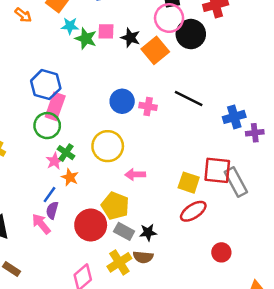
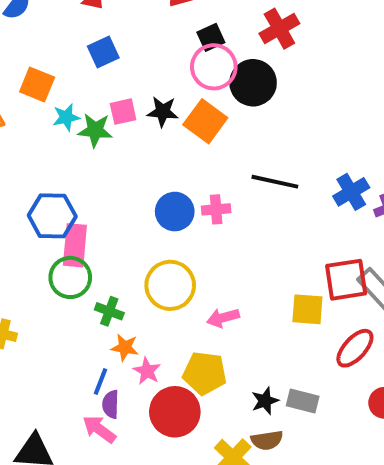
pink star: (55, 161) -> (147, 371), moved
red ellipse: (193, 211) -> (355, 348), moved
gray rectangle: (124, 231) -> (303, 401), moved

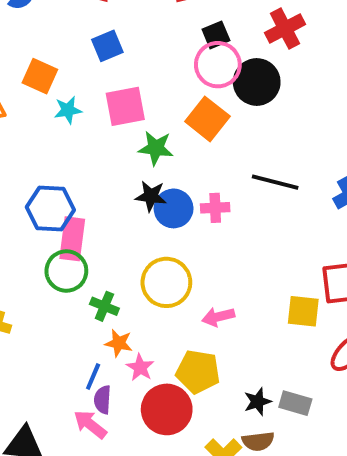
pink square: (123, 112) -> (125, 106), size x1.5
black star: (163, 112) -> (151, 196), moved
green star: (95, 130) -> (156, 148), moved

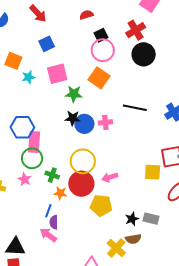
black circle: (257, 82) -> (144, 54), moved
pink star: (140, 367) -> (25, 179), moved
red circle: (167, 409) -> (81, 184), moved

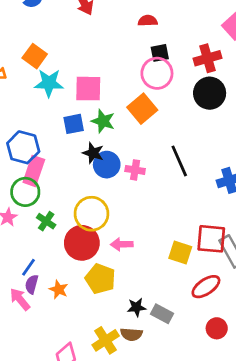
blue square: (47, 44) -> (74, 124), moved
cyan star: (28, 77) -> (49, 83), size x1.5
black line: (135, 108) -> (179, 161), turned 40
orange star: (60, 193) -> (59, 289), moved

